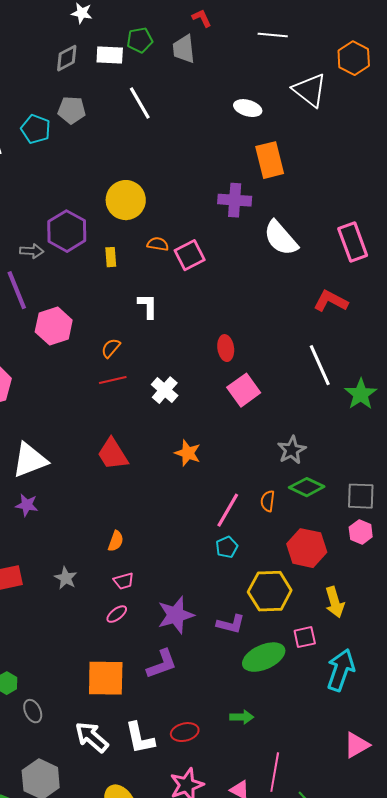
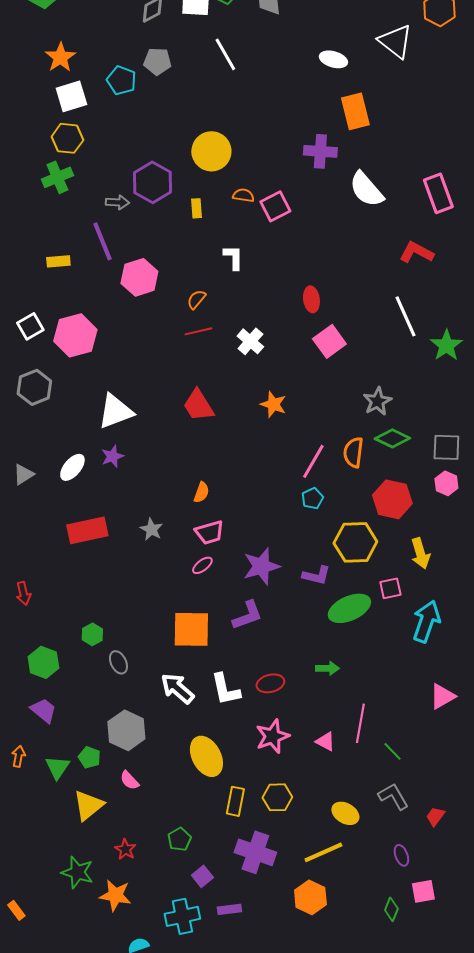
orange semicircle: (268, 501) -> (353, 452), size x1.4
purple star: (27, 505) -> (112, 456), turned -30
pink trapezoid: (124, 581) -> (209, 532), size x1.4

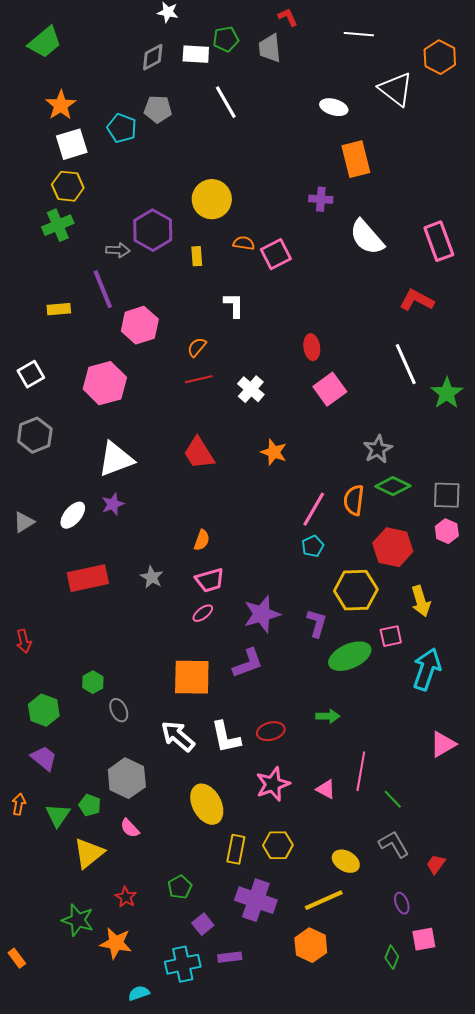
purple cross: (320, 151) -> (321, 199), size x0.7
pink hexagon: (75, 335) -> (105, 383), moved
purple L-shape: (316, 575) -> (317, 623), turned -88

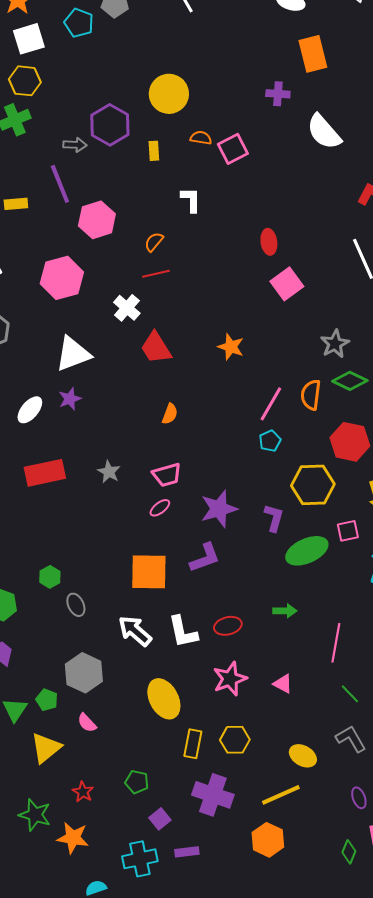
white cross: (251, 389) -> (127, 308), moved
orange semicircle: (202, 540) -> (170, 414), moved
pink line: (361, 771) -> (336, 643), moved
green pentagon: (180, 887) -> (137, 782), turned -30

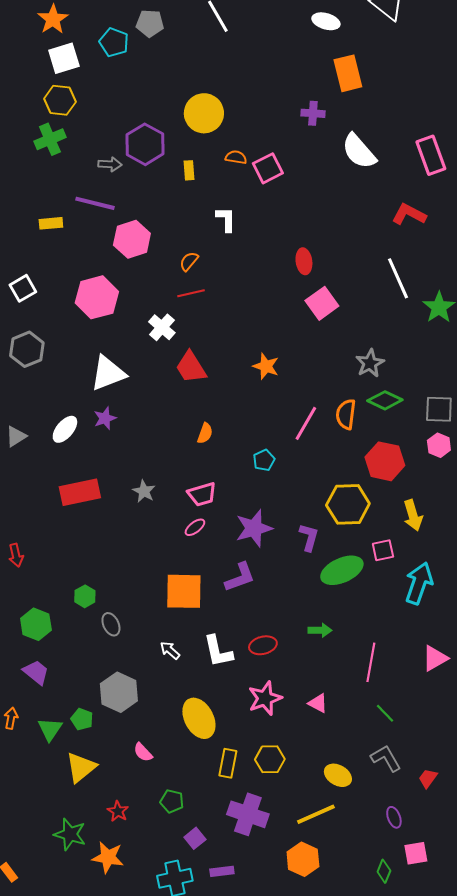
purple line: (60, 184) -> (95, 203), turned -54
cyan pentagon: (270, 441) -> (264, 460), moved
white arrow: (135, 631) -> (170, 650), size x0.6
pink semicircle: (87, 723) -> (143, 752), moved

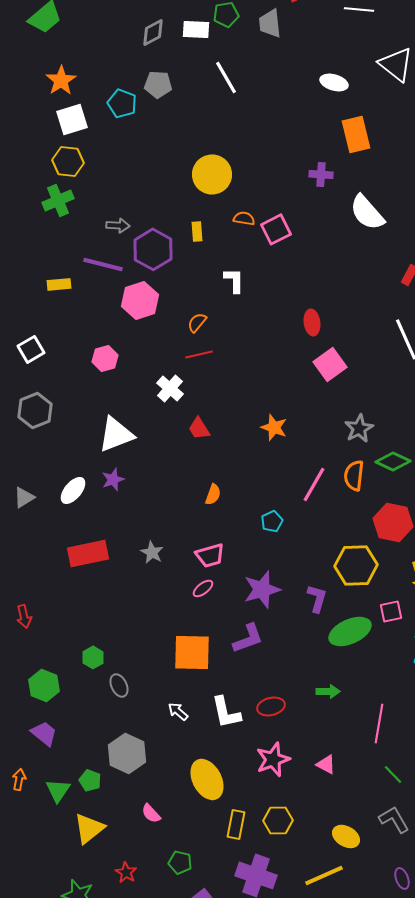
purple hexagon: (145, 144) -> (153, 249), moved
pink hexagon: (97, 297) -> (105, 358), size x0.6
gray star: (370, 363) -> (359, 428), moved
red trapezoid: (191, 367) -> (199, 428), size x0.7

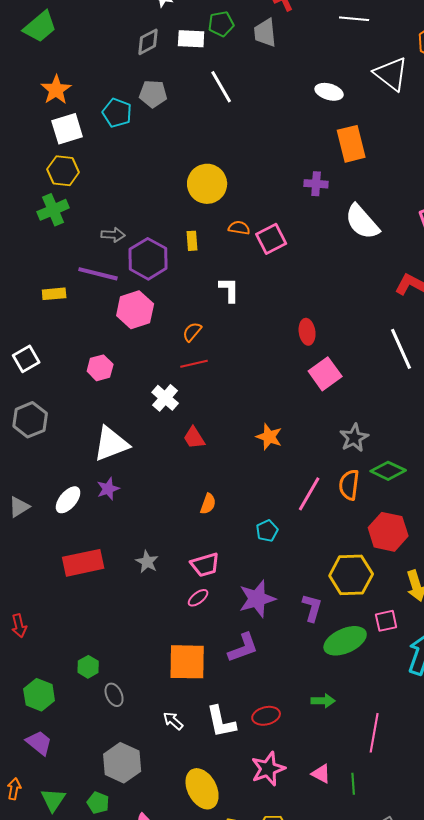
green line: (393, 774) -> (353, 784), moved, turned 40
green pentagon: (90, 780) -> (98, 803), moved

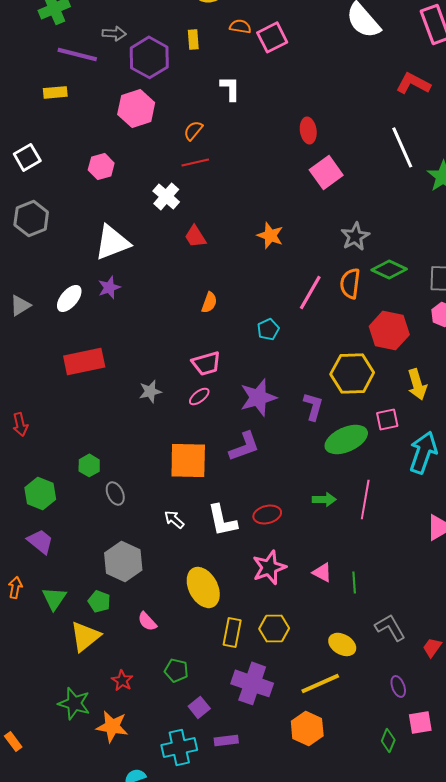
purple line: (98, 274) -> (77, 54), moved
gray star: (147, 562) -> (150, 391), moved, turned 30
pink line: (374, 733) -> (365, 499), moved

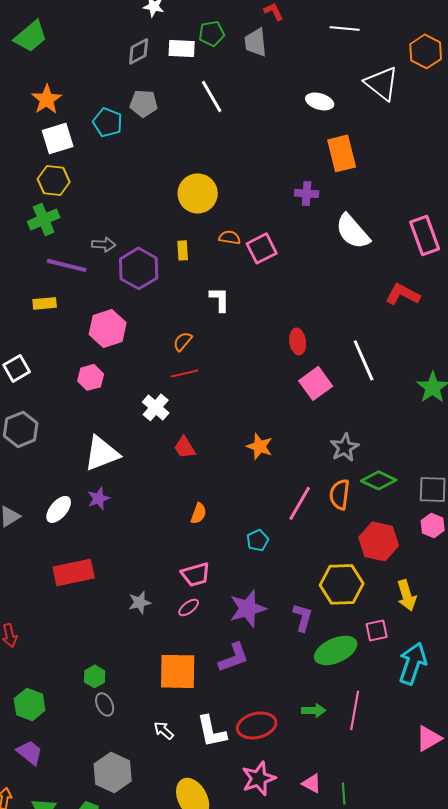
pink hexagon: (136, 108) -> (108, 328), moved
white line: (402, 147) -> (364, 360), moved
green hexagon: (89, 465) -> (95, 676), moved
red ellipse: (267, 514) -> (257, 725), size x1.4

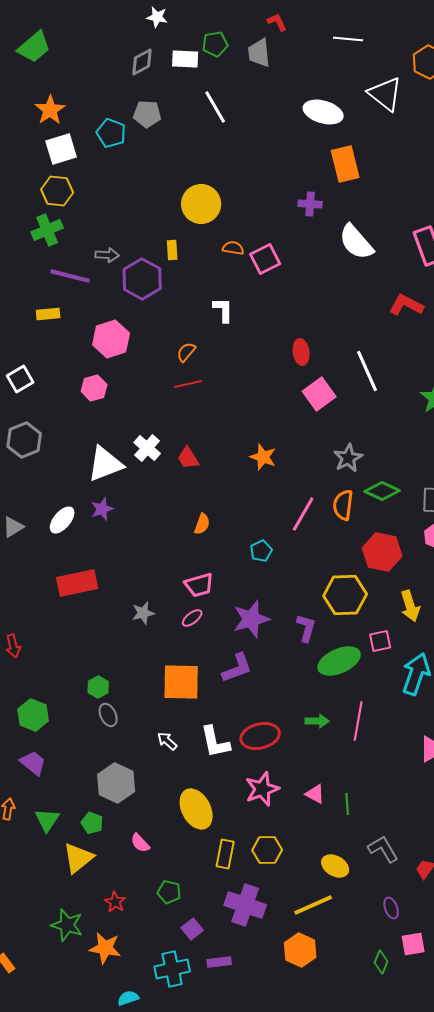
white ellipse: (320, 101) -> (323, 112), size x1.4
yellow rectangle: (183, 250) -> (172, 250), moved
white cross: (156, 407) -> (147, 448), moved

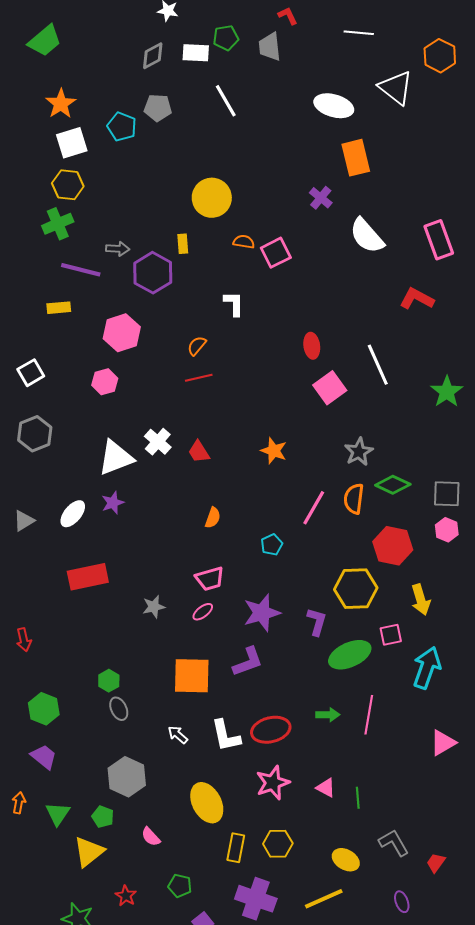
purple cross: (310, 204) -> (321, 198), turned 35

